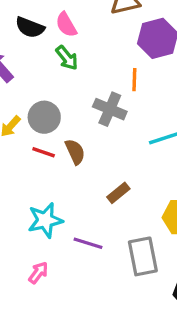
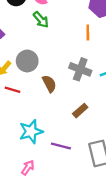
gray cross: (110, 109) -> (80, 69), moved
red line: (44, 152) -> (13, 90), moved

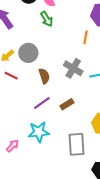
cyan star: (31, 131) -> (39, 132), moved
purple line: (61, 146) -> (42, 103), moved, turned -60

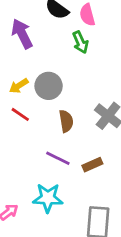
purple line: (42, 103) -> (58, 158), turned 54

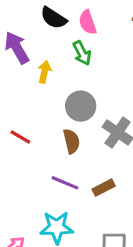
yellow arrow: (19, 86) -> (44, 72), moved, turned 138
gray circle: (49, 86) -> (81, 106), moved

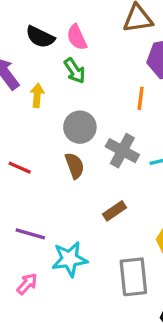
purple line: (65, 183) -> (30, 234), moved

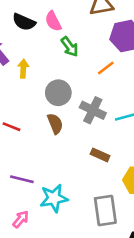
green arrow: (75, 71) -> (70, 47), moved
orange line: (141, 98) -> (106, 68), turned 48
brown rectangle: (115, 211) -> (100, 155), moved, turned 60

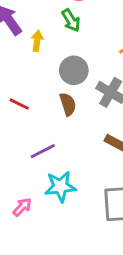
green arrow: (70, 47) -> (71, 20), moved
purple line: (22, 179) -> (43, 151), moved, turned -45

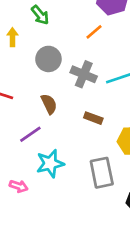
brown semicircle: (68, 104) -> (49, 104), moved
pink arrow: (22, 207) -> (19, 186), turned 72

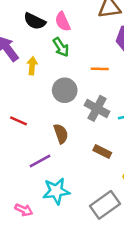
orange line: (94, 32) -> (100, 69), moved, turned 36
gray rectangle: (102, 173) -> (105, 205), turned 60

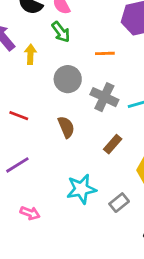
brown rectangle: (102, 152) -> (113, 144), turned -72
purple line: (40, 161) -> (17, 165), moved
cyan star: (56, 191) -> (81, 189), moved
gray rectangle: (105, 205) -> (119, 203), size x0.6

